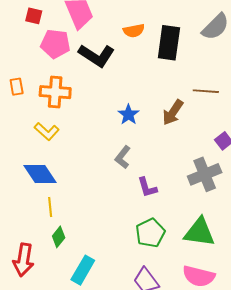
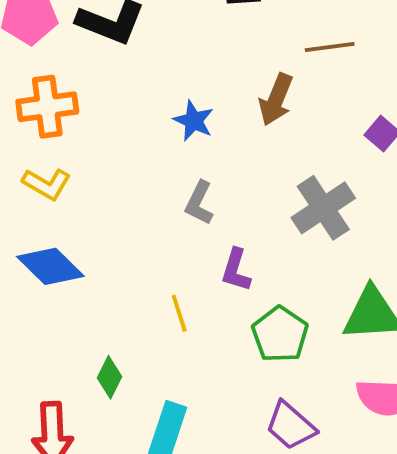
gray cross: (205, 174) -> (323, 208), moved
purple L-shape: (147, 187) -> (236, 270), moved, turned 45
yellow line: (50, 207) -> (179, 313), moved

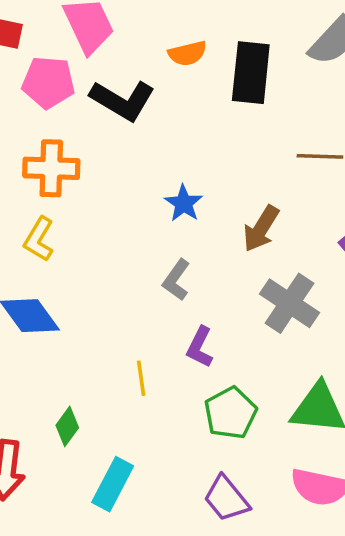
brown arrow: (276, 100) -> (261, 229), moved
yellow L-shape: (47, 184) -> (39, 239), turned 81
gray cross: (323, 208) -> (290, 303), turned -32

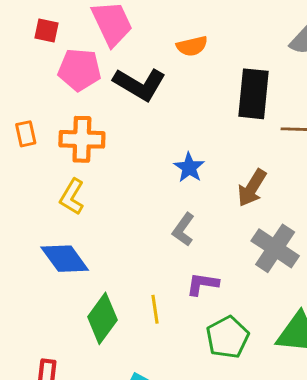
black rectangle: (251, 73) -> (253, 94), moved
purple L-shape: (200, 347) -> (202, 284), turned 72
green diamond: (67, 426) -> (102, 318), moved, size x1.6

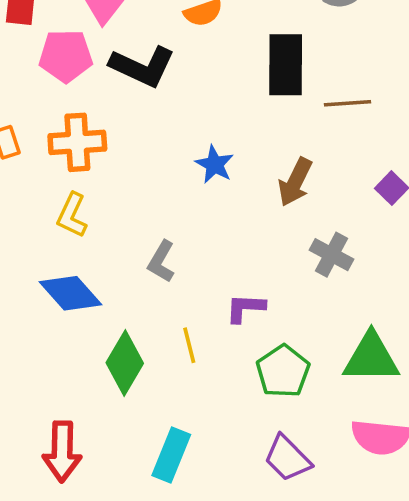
gray L-shape: (183, 230) -> (161, 261), moved
gray cross: (275, 248) -> (332, 255), size x0.7

